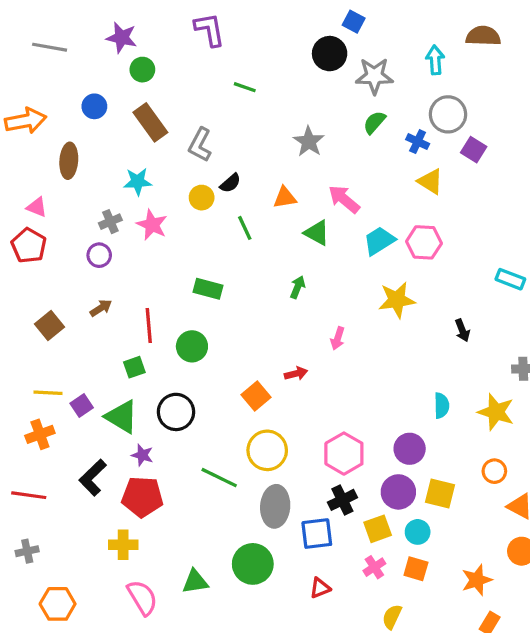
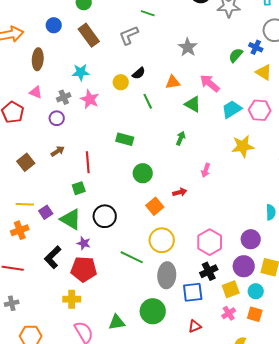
green semicircle: (374, 122) -> (236, 55), moved
gray L-shape: (200, 145) -> (129, 35), moved, turned 40
pink triangle: (37, 207) -> (36, 92), moved
green circle: (192, 346) -> (143, 173), moved

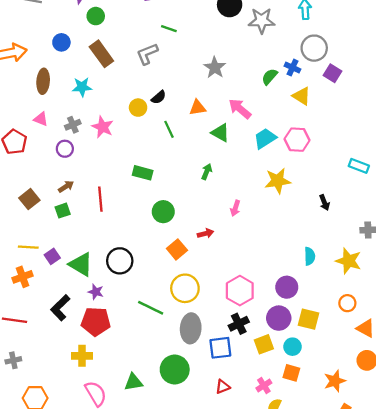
cyan star: (81, 72) -> (82, 87), moved
green square: (79, 188) -> (63, 211), moved
pink cross: (229, 313) -> (264, 386), moved

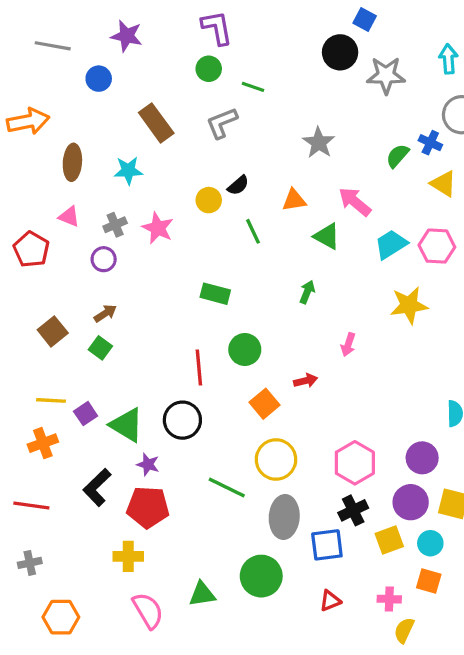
green circle: (96, 16) -> (209, 69), moved
blue circle: (61, 42) -> (99, 79), moved
red line: (100, 199) -> (199, 368), moved
green square: (63, 211) -> (100, 348), turned -35
pink cross: (264, 386) -> (389, 599), turned 35

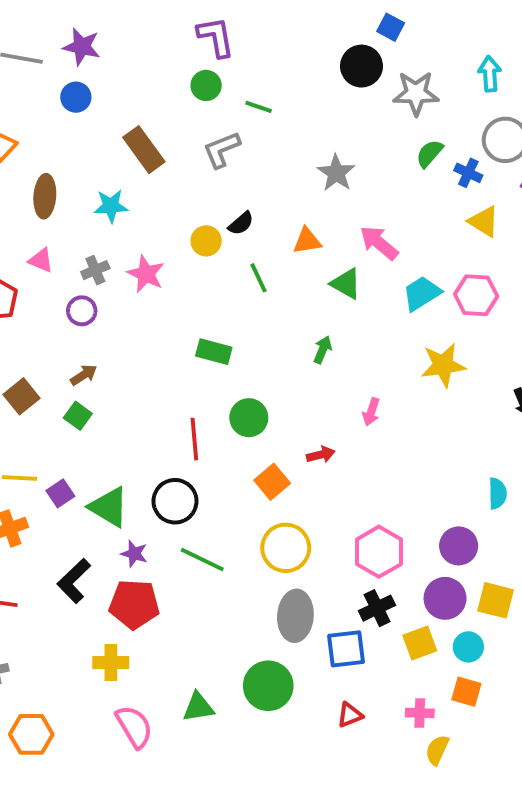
purple star: (127, 36) -> (82, 47), moved
green semicircle: (397, 156) -> (429, 153), moved
green line: (227, 487) -> (202, 559), moved

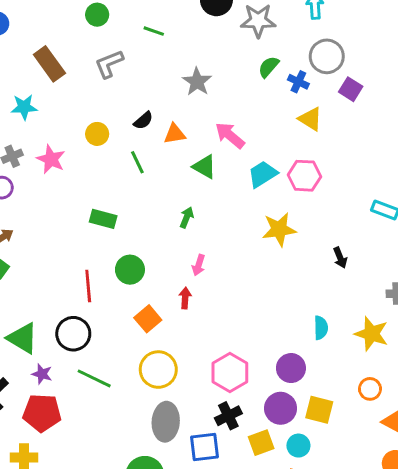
green line: (259, 107) -> (154, 31), moved
black semicircle: (241, 223) -> (143, 121), moved
pink arrow: (371, 412) -> (199, 265), moved
red arrow: (321, 455) -> (185, 298), turned -72

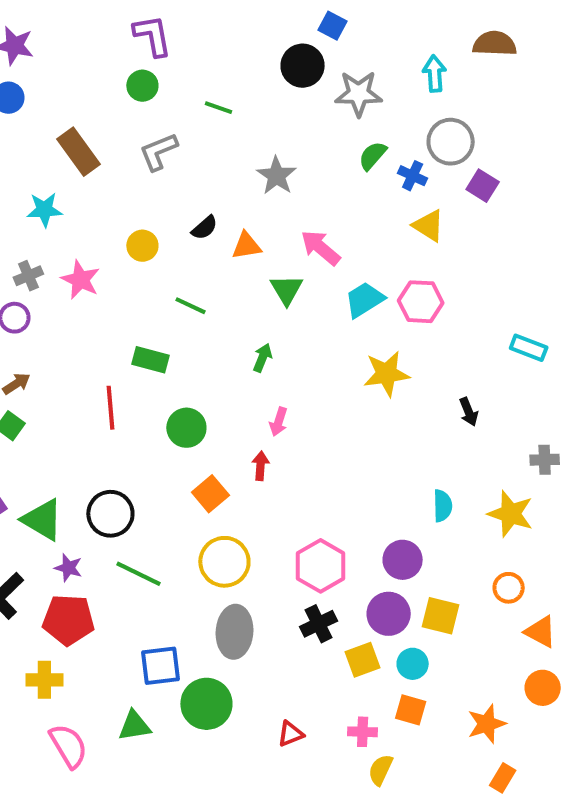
green line: (137, 162) -> (190, 306), moved, turned -40
green triangle: (204, 167) -> (287, 290), turned 30
red line: (88, 286) -> (110, 408), moved
blue square: (204, 447) -> (160, 666), moved

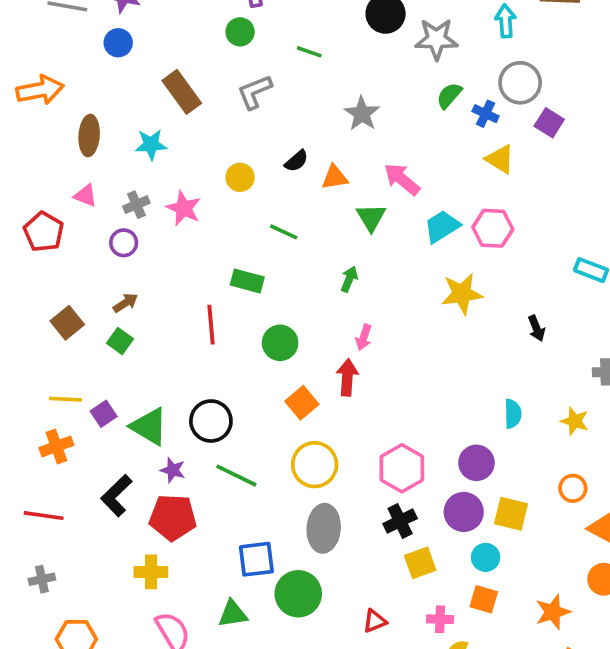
red arrow: (260, 466) -> (347, 377), size x1.4
yellow star: (511, 514) -> (575, 421), size x0.7
yellow square: (363, 660) -> (420, 563), moved

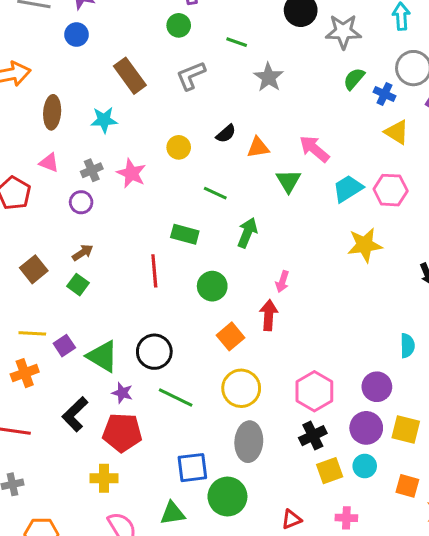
gray star: (362, 114) -> (269, 77), moved
green arrow: (349, 279) -> (247, 233), moved, size x1.4
cyan circle: (486, 557) -> (365, 466), moved
orange square: (484, 599) -> (407, 486), moved

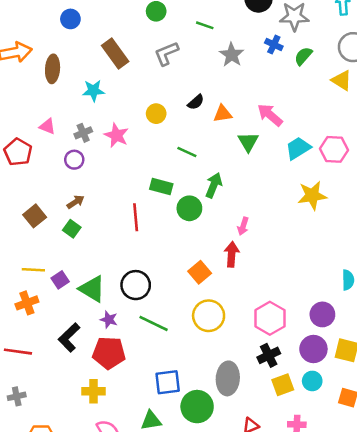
blue cross: (385, 94) -> (274, 45), moved
brown ellipse: (52, 112) -> (53, 69), moved
yellow triangle: (397, 132) -> (342, 80), moved
green circle: (212, 286) -> (189, 208), moved
gray ellipse: (249, 442) -> (228, 378), moved

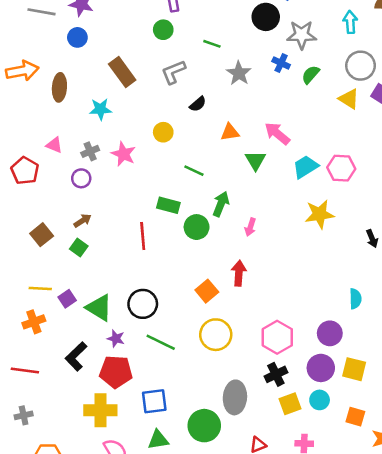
black semicircle: (196, 102) -> (198, 104), moved
pink arrow: (243, 226) -> (250, 227), moved
blue square: (168, 382) -> (154, 401), moved
yellow cross: (93, 391) -> (100, 410), size x1.4

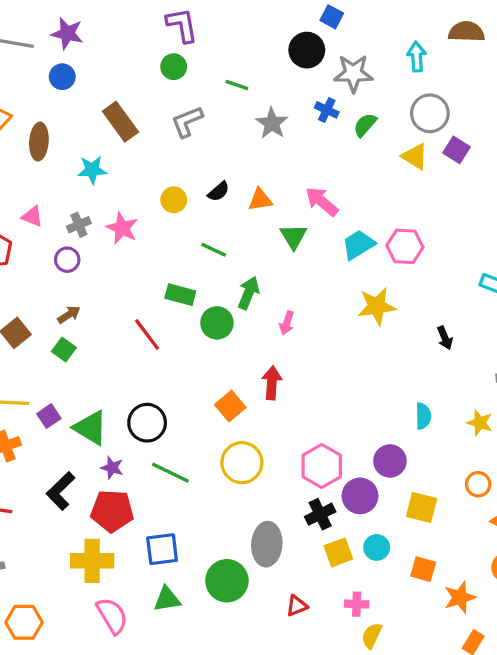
black semicircle: (198, 104) -> (219, 191), moved
red line: (143, 236) -> (147, 335), turned -32
purple circle: (321, 368) -> (360, 496), moved

